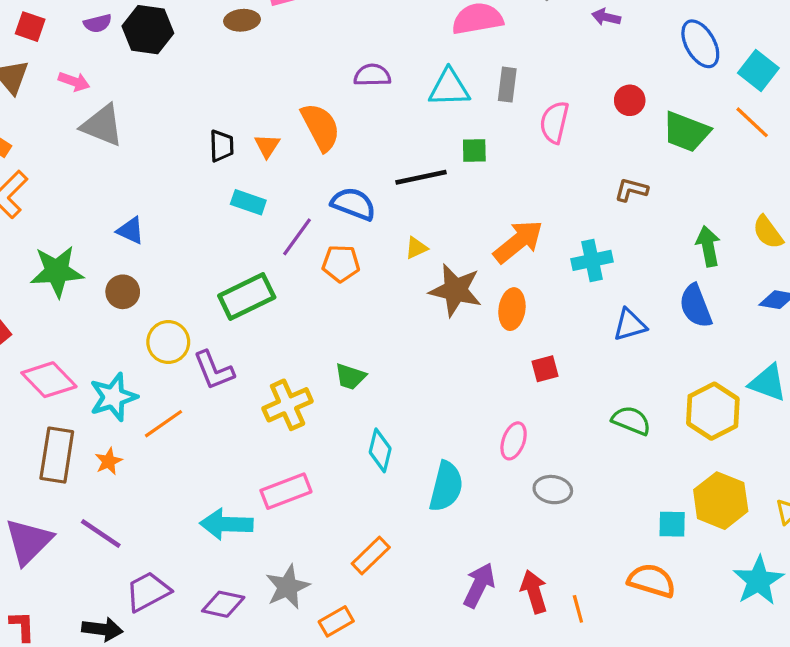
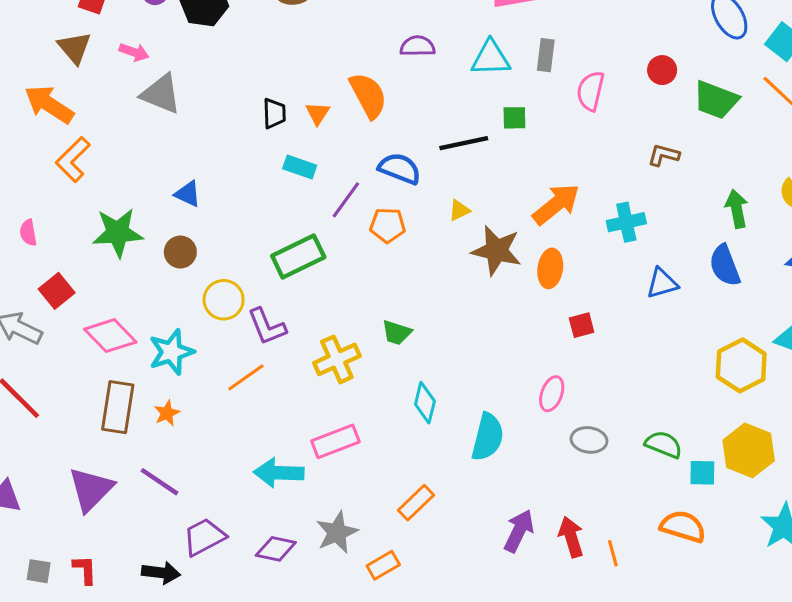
green semicircle: (631, 421) -> (664, 444), moved
orange line: (164, 424) -> (246, 377), moved

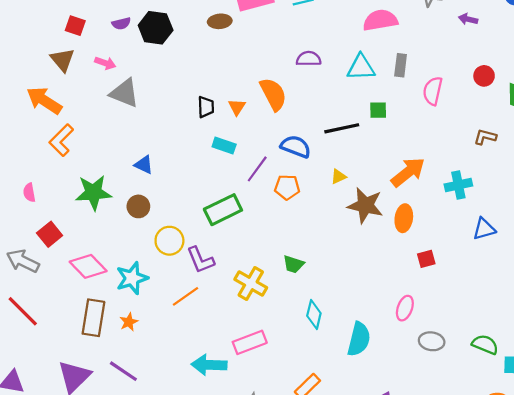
yellow cross: (337, 359) -> (251, 283), turned -36

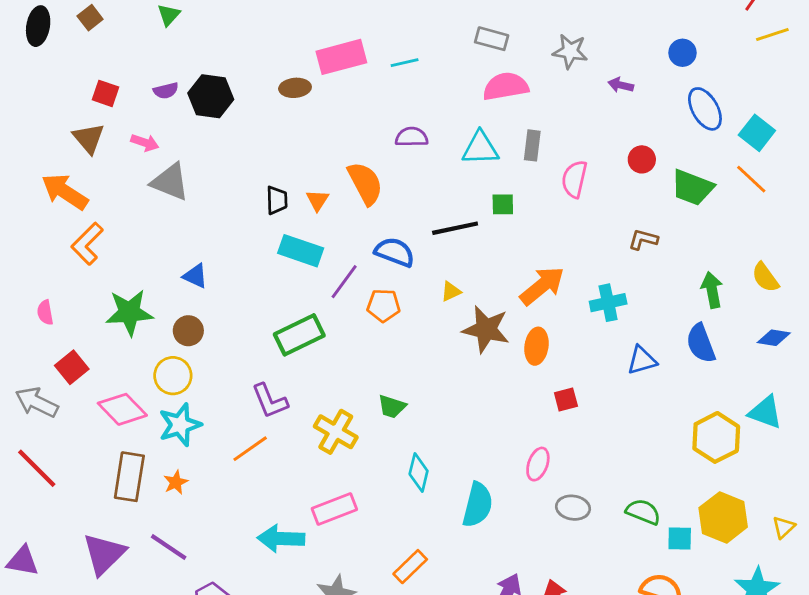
cyan rectangle: (224, 145) -> (301, 251), size x1.4
yellow circle: (169, 241) -> (173, 376), moved

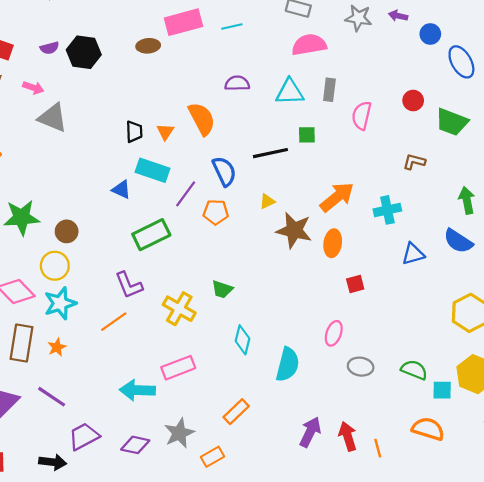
blue circle: (683, 53) -> (430, 34), moved
purple arrow: (621, 85) -> (398, 16), moved
blue semicircle: (395, 252) -> (224, 171), turned 44
blue triangle: (195, 276) -> (121, 190), moved
blue semicircle: (701, 343) -> (458, 241), turned -36

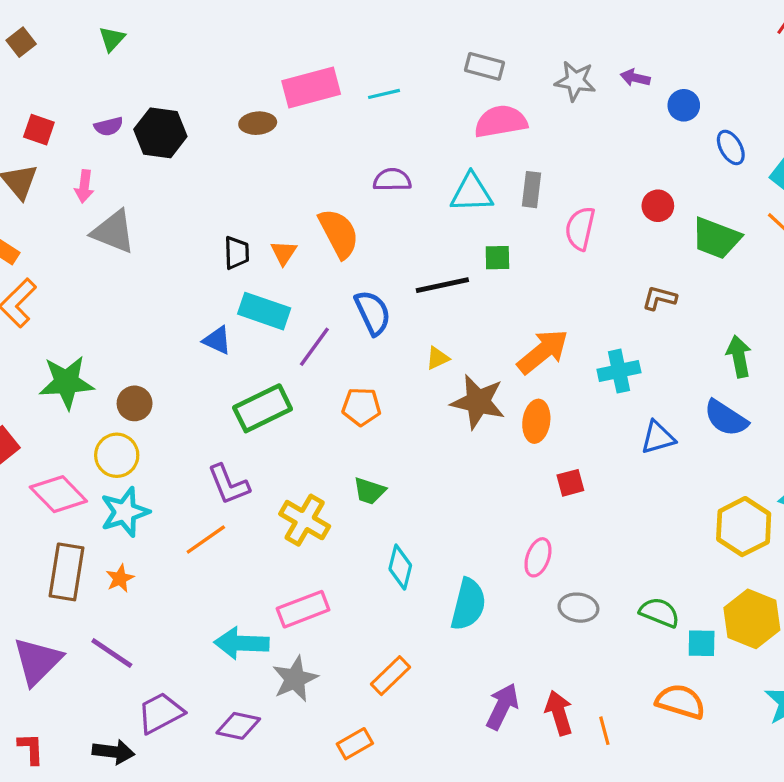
blue ellipse: (461, 62) -> (731, 147), size x0.7
pink arrow: (33, 88) -> (84, 186), turned 78
orange pentagon: (216, 212) -> (361, 407), moved
gray star: (179, 433) -> (295, 679), moved

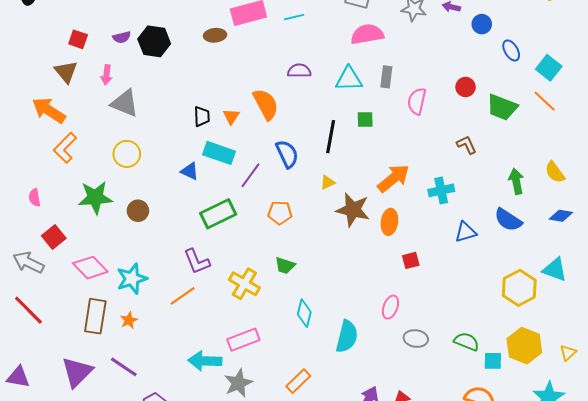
black line: (442, 285) -> (331, 137), turned -68
brown L-shape: (659, 298) -> (467, 145), turned 50
yellow circle: (117, 455) -> (127, 154), moved

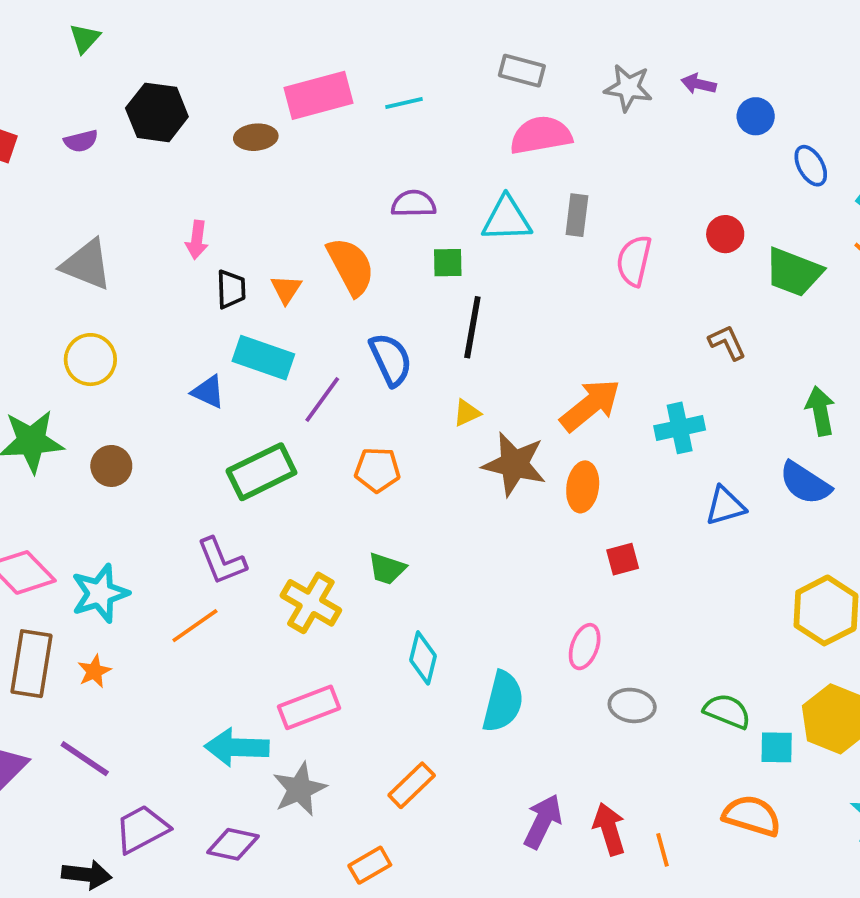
black hexagon: (154, 41) -> (157, 112), moved
pink arrow: (106, 75) -> (197, 240), moved
green square: (365, 119) -> (448, 263), moved

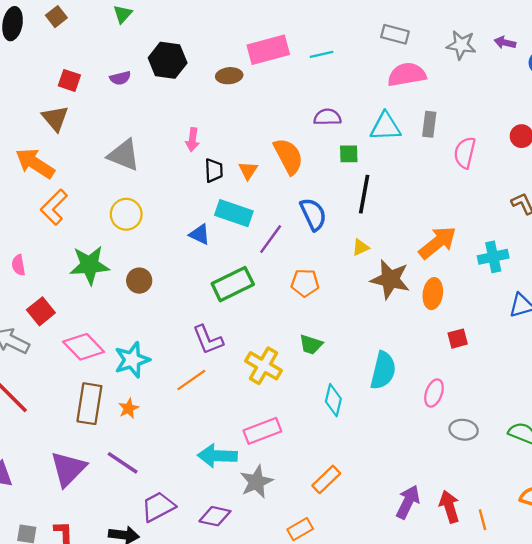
cyan semicircle: (503, 702) -> (383, 371), moved

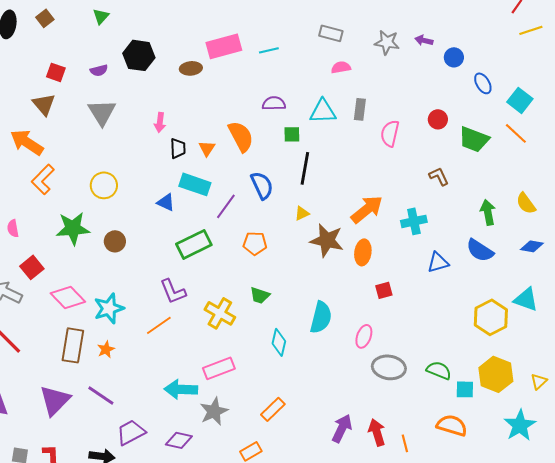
pink semicircle: (407, 75) -> (341, 67), size x0.6
gray triangle: (124, 155) -> (102, 112), moved, turned 36
gray ellipse: (464, 430) -> (389, 367), size x1.4

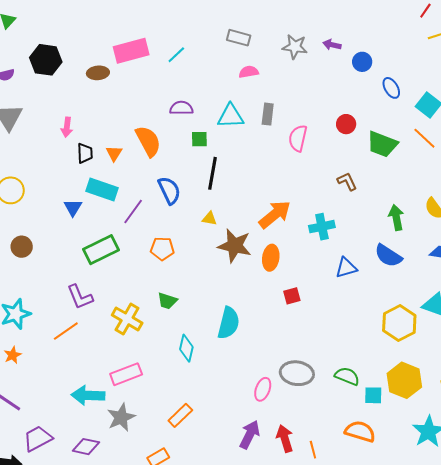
cyan line: (269, 50) -> (176, 55), turned -30
blue triangle: (166, 202) -> (73, 207), turned 36
yellow triangle: (302, 213) -> (209, 219), turned 35
pink ellipse: (364, 336) -> (263, 389), moved

